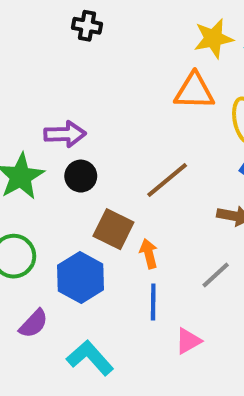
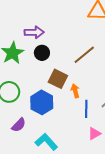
blue line: (153, 302) -> (86, 109), moved

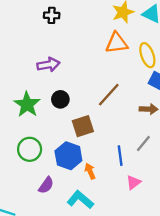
purple arrow: (34, 32) -> (48, 65), moved
brown square: (58, 79) -> (83, 126), turned -36
orange arrow: (75, 91) -> (90, 171), moved

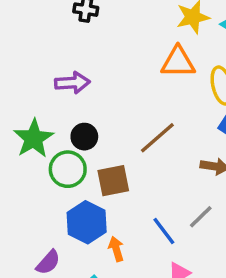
green circle: (30, 149) -> (68, 169), moved
blue line: (120, 156) -> (164, 231), turned -36

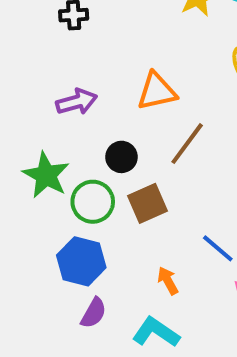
orange triangle: (178, 62) -> (157, 91), moved
black circle: (84, 137) -> (121, 157), moved
blue hexagon: (87, 222) -> (81, 261), moved

